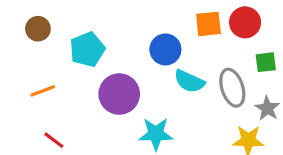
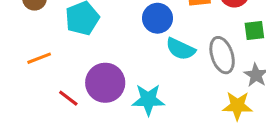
purple circle: (119, 94) -> (105, 83), moved
red line: (54, 140) -> (68, 98), moved

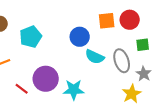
yellow star: (237, 106) -> (132, 94), turned -30

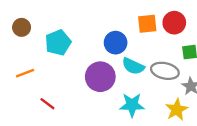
gray ellipse: (122, 61) -> (165, 71), turned -60
purple circle: (46, 79) -> (100, 77), moved
cyan star: (74, 90) -> (132, 105), moved

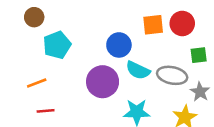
brown circle: (22, 27) -> (34, 17), moved
orange line: (25, 73) -> (37, 83), moved
red line: (47, 104) -> (46, 111), turned -42

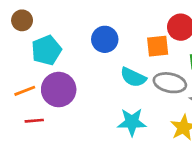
orange square: (153, 25) -> (158, 46), moved
blue circle: (119, 45) -> (105, 39), moved
purple circle: (103, 82) -> (59, 90), moved

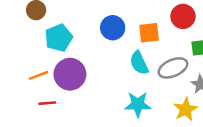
orange square: (158, 46) -> (149, 33), moved
cyan semicircle: (133, 77) -> (139, 63), turned 40
gray ellipse: (170, 83) -> (173, 68), turned -36

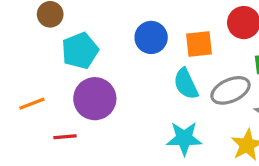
orange line: (39, 75) -> (32, 104), moved

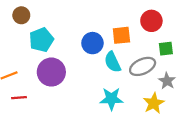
blue circle: (151, 37) -> (92, 43), moved
red line: (65, 137) -> (19, 98), moved

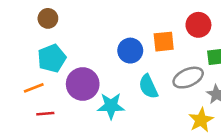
cyan pentagon: (41, 40) -> (52, 58), moved
cyan semicircle: (113, 62) -> (148, 87), moved
cyan star: (111, 99) -> (111, 106), moved

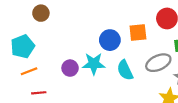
cyan pentagon: (52, 58) -> (23, 47), moved
purple circle: (83, 84) -> (70, 68), size x0.6
cyan star: (111, 106) -> (94, 64), moved

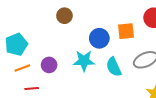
brown circle: (41, 13) -> (64, 16), moved
purple circle: (70, 68) -> (49, 65), moved

